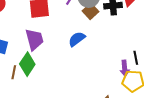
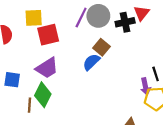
brown square: (90, 11) -> (102, 47), moved
purple trapezoid: (34, 39) -> (47, 68), turned 80

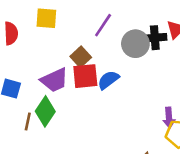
gray circle: (98, 16) -> (135, 44), moved
red square: (48, 35) -> (85, 76), moved
brown square: (102, 47) -> (81, 57), moved

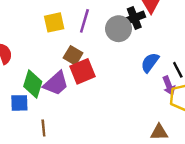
yellow square: (46, 18) -> (54, 22), moved
blue semicircle: (108, 80) -> (150, 62), moved
green diamond: (45, 111) -> (33, 84), moved

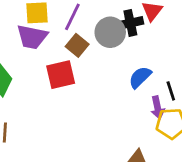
brown square: (73, 55) -> (77, 45), moved
purple trapezoid: (56, 83) -> (32, 37), moved, turned 44

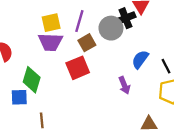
brown square: (77, 45) -> (87, 43), turned 30
purple arrow: (158, 108) -> (124, 85), moved

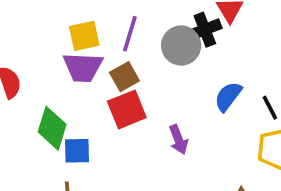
brown square: (87, 43) -> (124, 77), moved
purple arrow: (124, 85) -> (178, 140), moved
blue square: (19, 97) -> (77, 151), moved

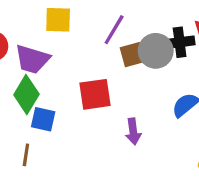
yellow square: (84, 36) -> (58, 20), moved
purple trapezoid: (83, 67) -> (32, 59), moved
brown square: (124, 77) -> (132, 55), moved

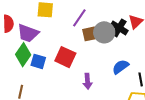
black cross: (180, 42) -> (119, 28), turned 36
red square: (95, 94) -> (65, 57), turned 30
blue square: (43, 119) -> (38, 61), moved

